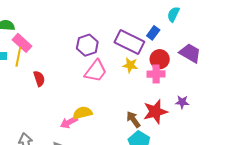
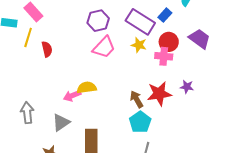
yellow line: (18, 57) -> (28, 37), moved

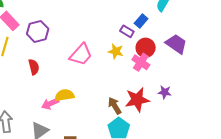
purple hexagon: (98, 21) -> (38, 31), moved
purple rectangle: (140, 22) -> (127, 31), moved, size x0.5
red semicircle: (47, 49) -> (34, 67), moved
pink cross: (164, 56) -> (141, 62), turned 30

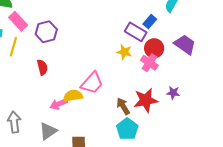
purple rectangle: (127, 31) -> (136, 32), size x1.5
pink trapezoid: (81, 55) -> (92, 83), moved

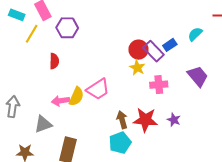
red circle: (154, 48) -> (138, 50), moved
pink cross: (149, 63) -> (159, 85), turned 36
yellow semicircle: (73, 96) -> (76, 96), turned 108

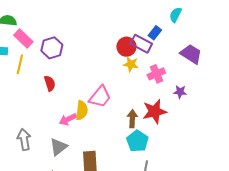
brown arrow: (122, 120) -> (132, 119), turned 36
purple star: (174, 120) -> (180, 92), moved

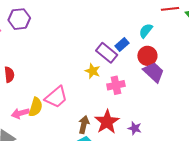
red circle: (126, 47) -> (147, 56), moved
purple hexagon: (52, 48) -> (19, 19), moved
purple star: (180, 92) -> (135, 128), moved
red star: (155, 111) -> (107, 122), turned -30

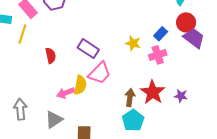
blue rectangle: (122, 44) -> (161, 34), moved
purple rectangle: (107, 53) -> (88, 49), moved

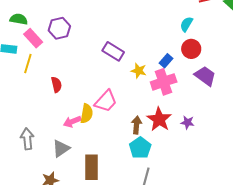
purple trapezoid: (194, 38) -> (205, 76), moved
purple rectangle: (88, 49) -> (113, 51), moved
pink cross: (158, 55) -> (164, 82), size x1.4

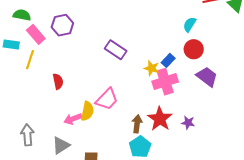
yellow star: (139, 71) -> (152, 68), moved

